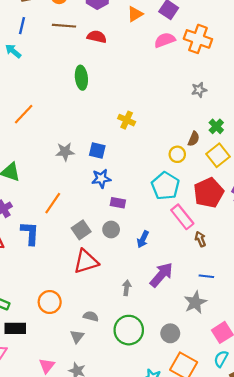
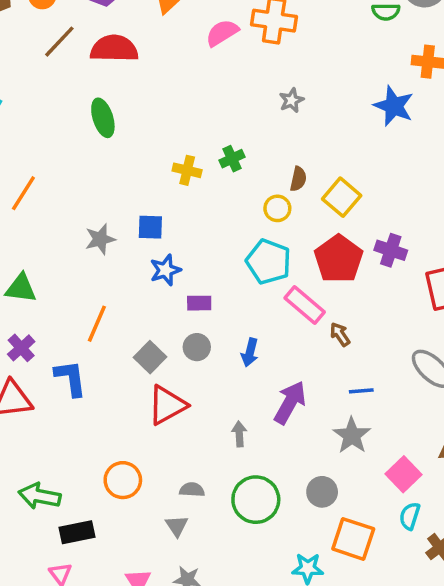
brown line: (64, 26) -> (59, 42), turned -40
red semicircle: (97, 37) -> (114, 49), size x1.5
green cross: (216, 126) -> (232, 159), moved, turned 32

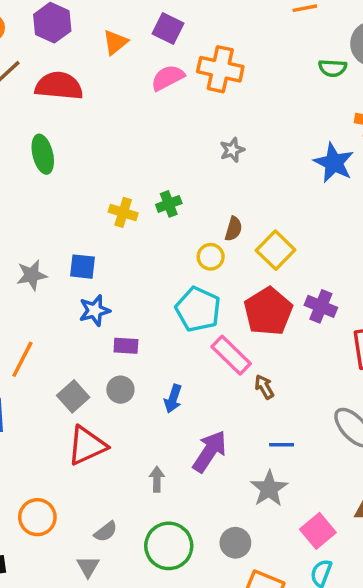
gray semicircle: (192, 490) -> (106, 532), turned 135

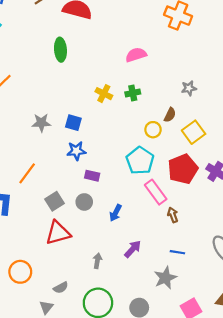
pink semicircle: (168, 78) -> (136, 55), moved
gray star: (232, 150) -> (189, 88), moved
purple arrow: (210, 451) -> (133, 249), size x0.7

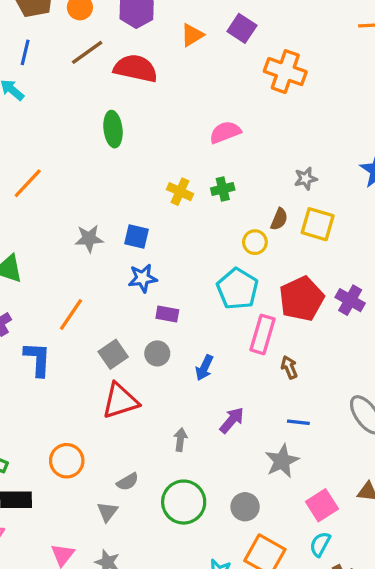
yellow square: (194, 132) -> (318, 224), moved, turned -35
pink rectangle: (156, 192) -> (263, 334), turned 55

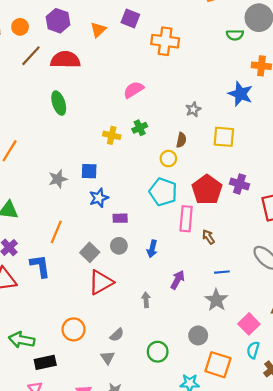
yellow square: (318, 224) -> (224, 137), moved
green circle: (184, 502) -> (158, 352), moved, size x0.7

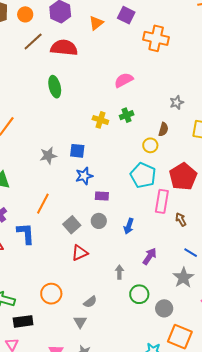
blue line: (222, 272) -> (191, 253), turned 32
red triangle: (101, 282) -> (80, 253), size x0.7
green circle: (158, 352) -> (139, 294), moved

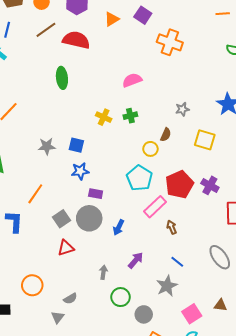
pink rectangle: (162, 201) -> (155, 207), turned 30
gray circle: (99, 221) -> (89, 218), size x1.6

